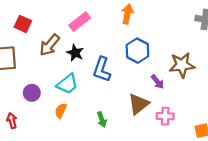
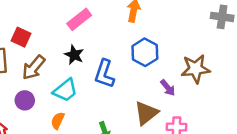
red square: (23, 24) -> (21, 37), moved
brown arrow: (50, 45) -> (34, 67), moved

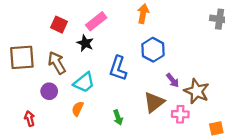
red square: (21, 37) -> (59, 25), moved
black star: (74, 55) -> (85, 43), moved
brown arrow: (34, 67) -> (57, 63), turned 110
brown star: (196, 69) -> (197, 91), moved, turned 30

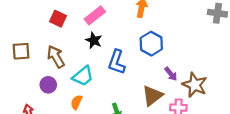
black star: (85, 43) -> (94, 40), moved
brown square: (22, 57) -> (21, 51), size x0.7

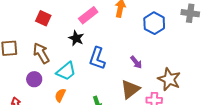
pink rectangle: (95, 15) -> (88, 15), moved
blue hexagon: (151, 44) -> (154, 23), moved
purple arrow: (171, 74) -> (136, 62), moved

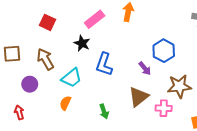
blue hexagon: (154, 23) -> (164, 51), moved
purple circle: (34, 79) -> (30, 84), moved
brown star: (169, 79) -> (179, 86), turned -30

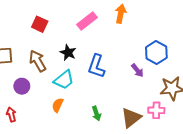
black star: (82, 43) -> (68, 53), moved
brown triangle: (139, 97) -> (131, 118), moved

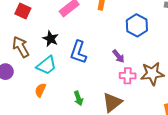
blue hexagon: (156, 53) -> (137, 25), moved
pink cross: (156, 110) -> (128, 76), moved

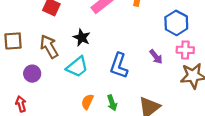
blue L-shape: (78, 52) -> (119, 66), moved
pink cross: (128, 76) -> (185, 50), moved
orange semicircle: (40, 90) -> (87, 102), moved

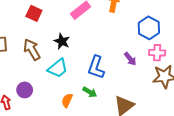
purple circle: (32, 74) -> (25, 90), moved
green arrow: (112, 103) -> (90, 92), moved, turned -40

